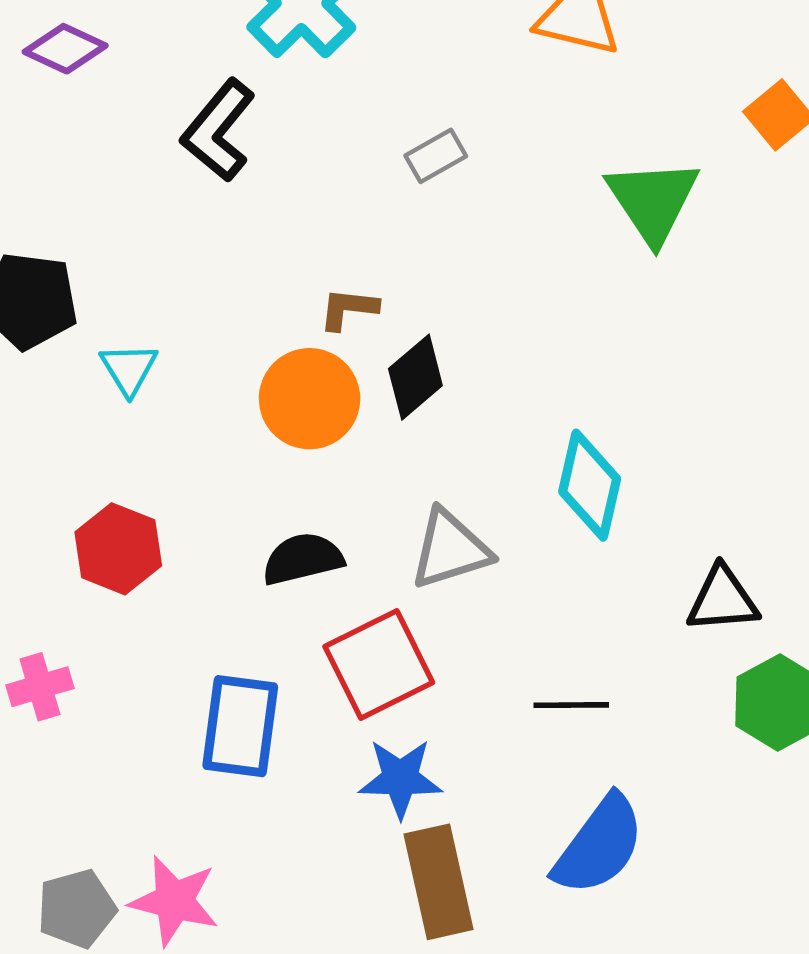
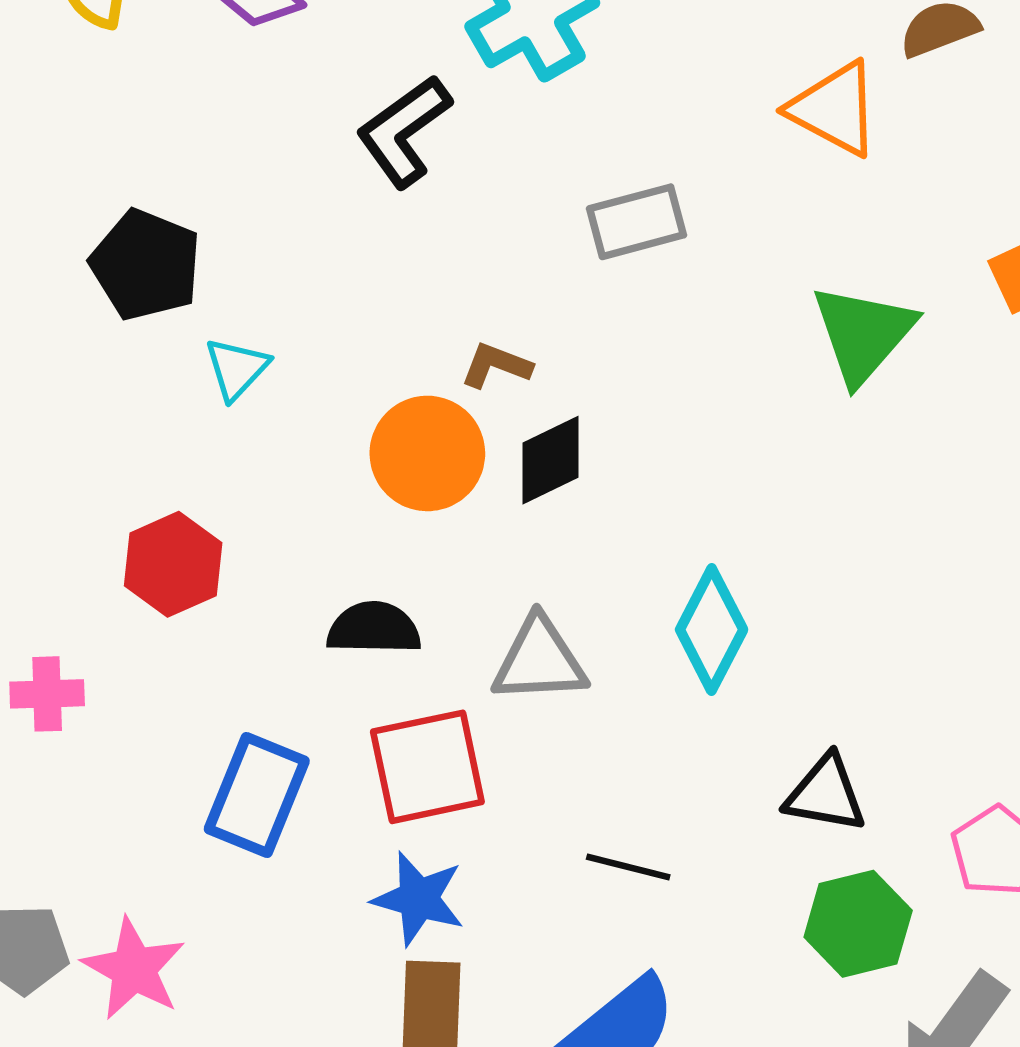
gray rectangle: (436, 156) -> (637, 222), size x1.4

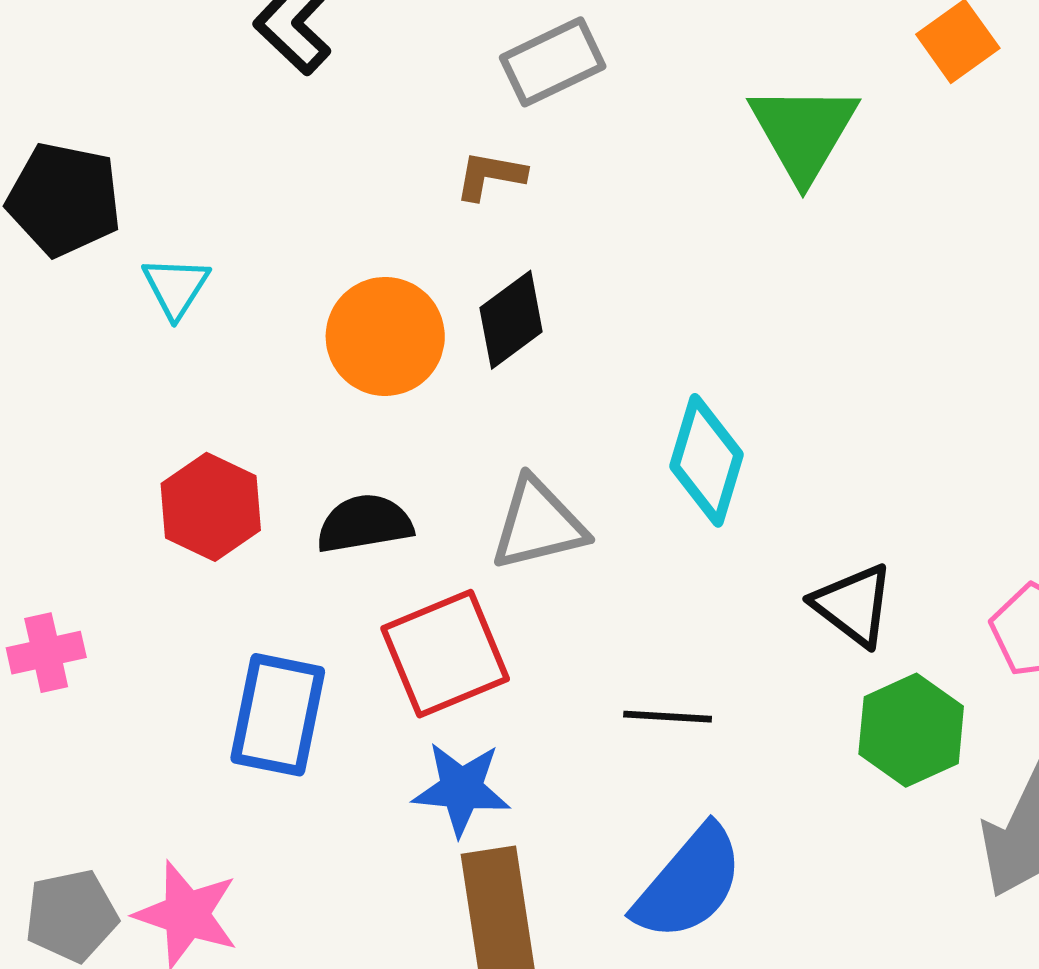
brown L-shape: (496, 365) -> (490, 176), moved
red hexagon: (173, 564) -> (211, 507), moved
black triangle: (826, 794) -> (853, 605), turned 38

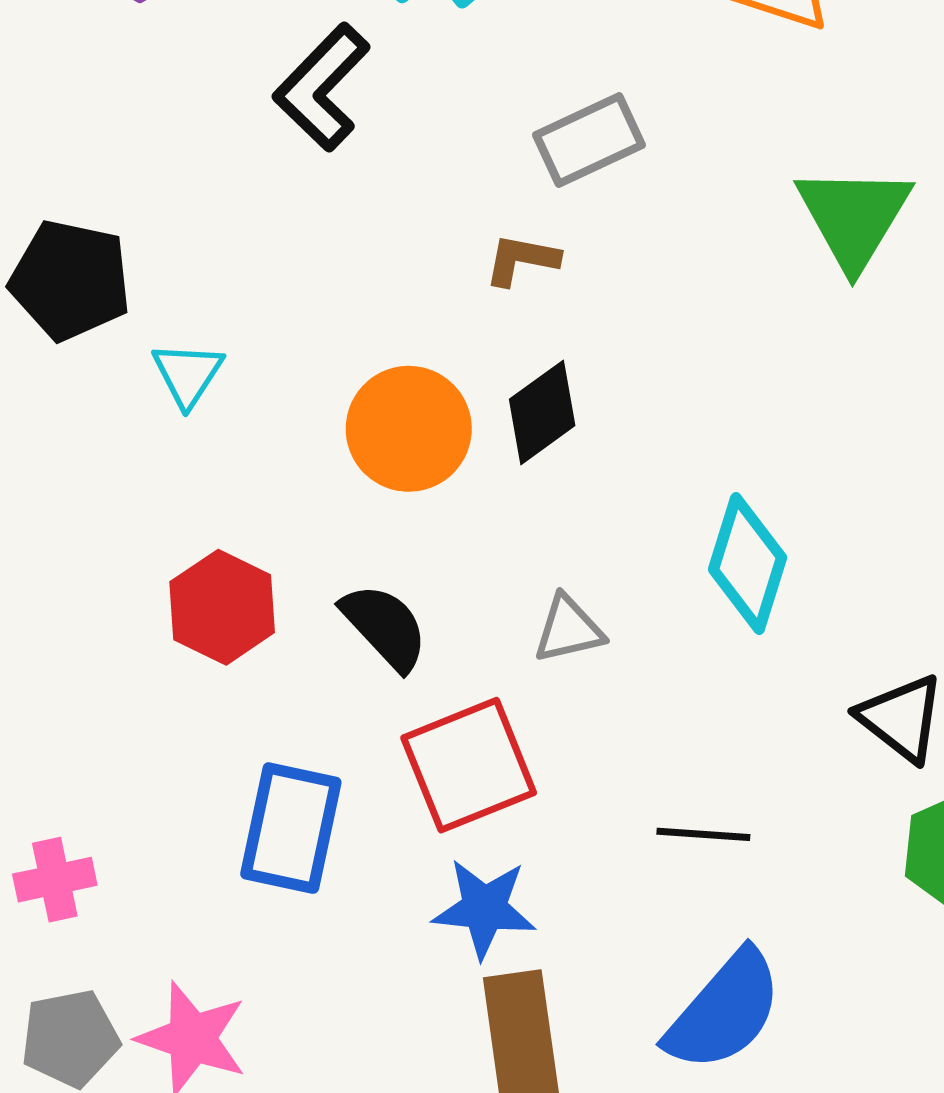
black semicircle: (364, 524) -> (385, 627), turned 56
gray triangle: (538, 524) -> (569, 629), size x0.7
pink cross: (46, 653) -> (55, 880), moved

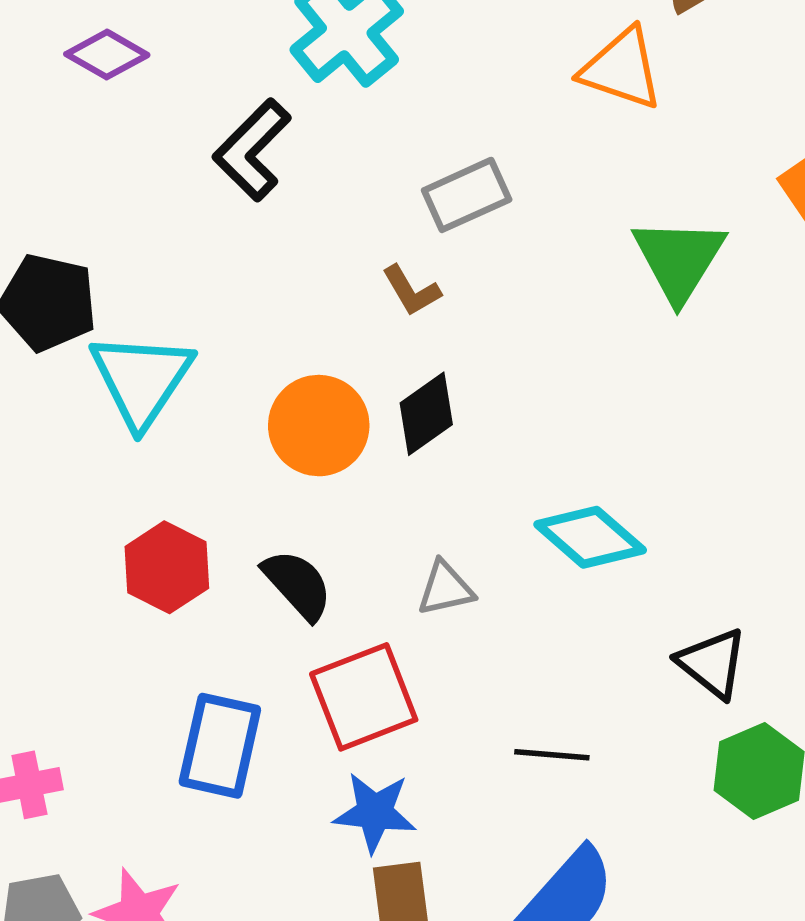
brown L-shape: (522, 260) -> (411, 291), turned -132
cyan triangle: (188, 374) -> (141, 379), size x1.8
cyan diamond: (748, 563) -> (590, 537), turned -67

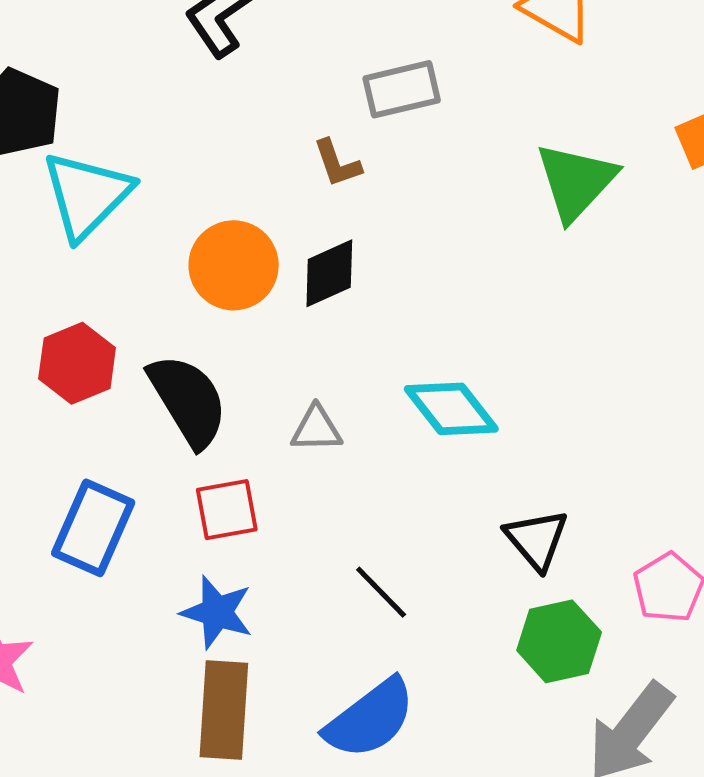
black semicircle: (297, 585) -> (188, 400), size x1.4
red square: (364, 697) -> (227, 510), size x0.7
black line: (552, 755) -> (381, 592), turned 30

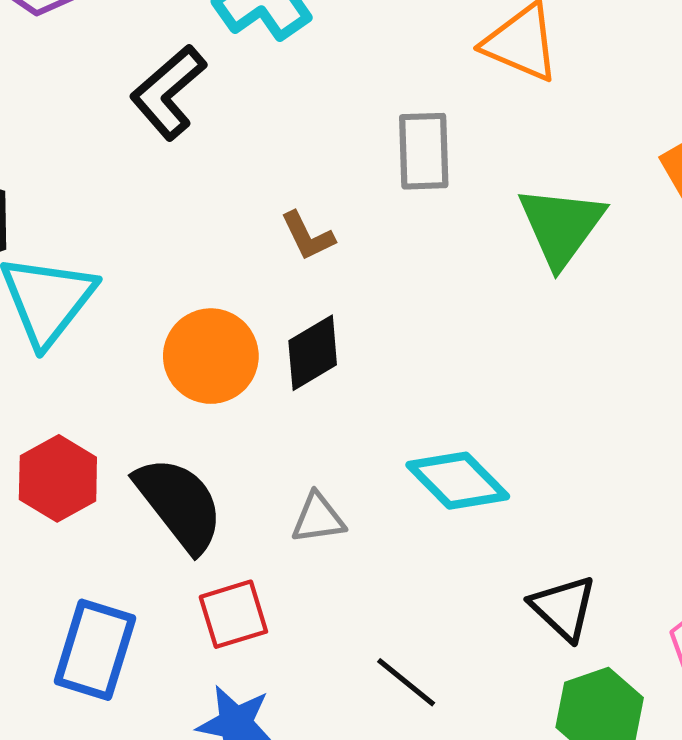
gray rectangle: (402, 89) -> (424, 151), moved, turned -72

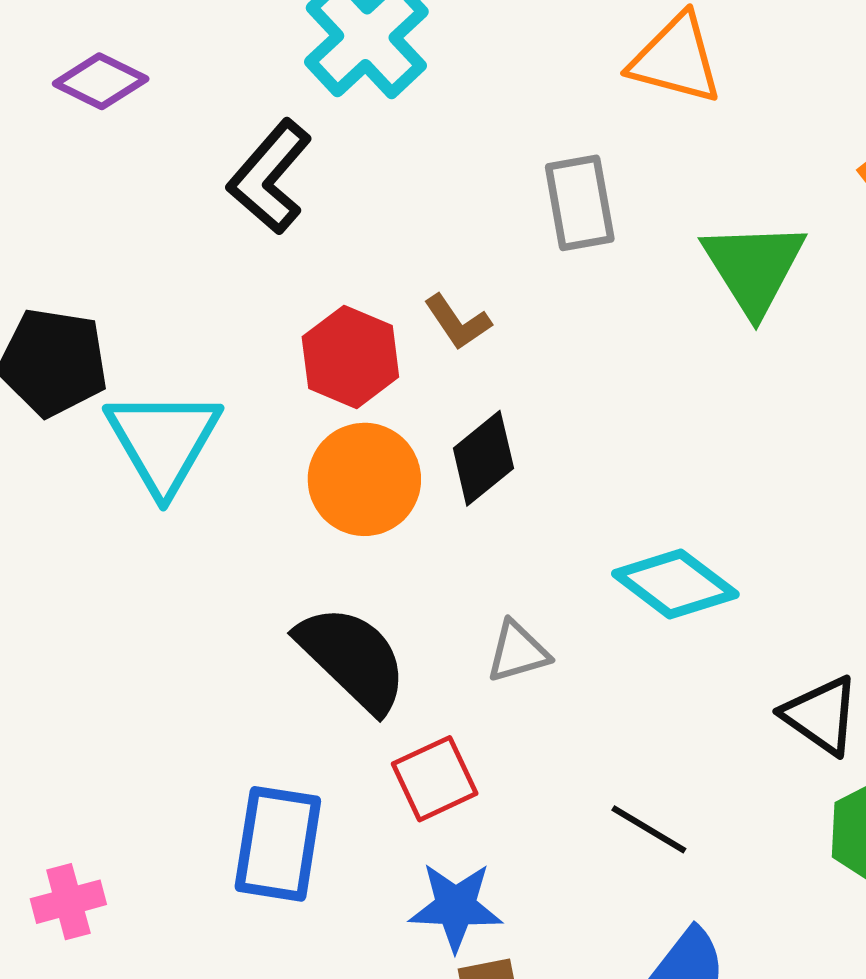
red hexagon: (58, 478) -> (350, 357), moved

